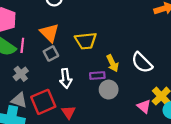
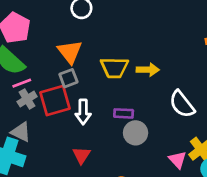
pink line: (22, 45) -> (22, 83), moved, turned 56
yellow arrow: (112, 63) -> (148, 70), moved, turned -70
red square: (43, 102) -> (55, 101), moved

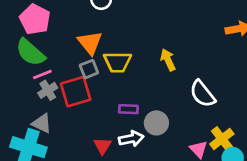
yellow trapezoid: (114, 68) -> (117, 62), moved
yellow arrow: (148, 70) -> (168, 60), turned -115
white arrow: (83, 112) -> (131, 139), moved, turned -100
purple rectangle: (124, 113) -> (128, 109), moved

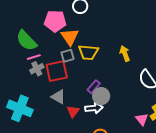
pink pentagon: (35, 19) -> (55, 21), moved, turned -30
purple rectangle: (128, 109) -> (94, 87), turned -56
gray triangle: (42, 123) -> (58, 97), moved
gray circle: (156, 123) -> (101, 96), moved

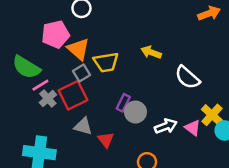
yellow arrow: (125, 53) -> (151, 52), turned -35
white arrow: (94, 108) -> (166, 126), moved

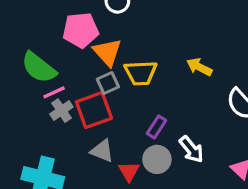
gray circle: (135, 112) -> (157, 159), moved
white arrow: (166, 126) -> (191, 149), moved, turned 65

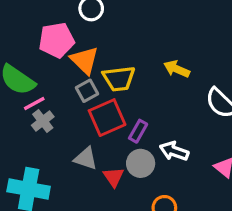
red square: (94, 110) -> (107, 118), moved
white arrow: (191, 149) -> (174, 151), turned 152

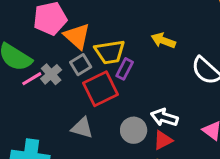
gray cross: (43, 121) -> (51, 74), moved
purple rectangle: (138, 131) -> (125, 69), moved
red triangle: (114, 177) -> (163, 140), moved, turned 40

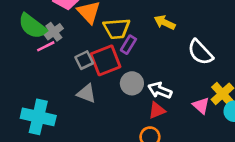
gray square: (81, 65) -> (84, 60), moved
gray cross: (51, 74) -> (54, 32), moved
gray circle: (134, 130) -> (132, 83), moved

